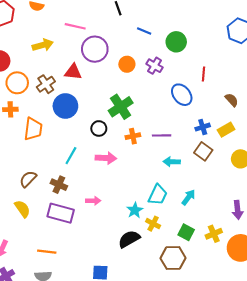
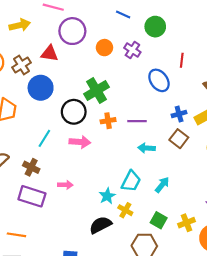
black circle: (99, 128) -> (74, 112), size x1.5

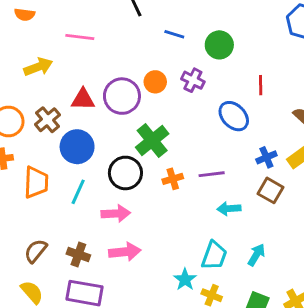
purple circle: (72, 31) -> (122, 96), moved
cyan line: (44, 138) -> (78, 192), moved
pink arrow: (80, 142) -> (116, 213), moved
pink arrow: (65, 185) -> (125, 252), moved, size x1.5

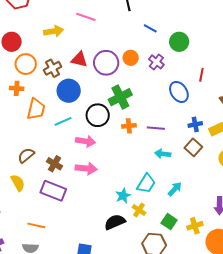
cyan line: (78, 192) -> (63, 121), turned 30

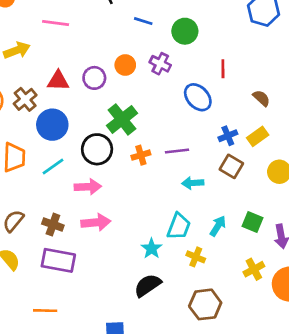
purple circle: (106, 63) -> (94, 78), size x0.7
yellow cross: (139, 210) -> (196, 257), moved
green square: (169, 222) -> (253, 222), moved

